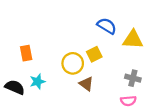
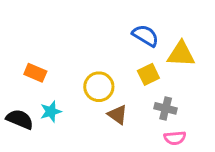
orange rectangle: (26, 53) -> (35, 73), turned -56
yellow square: (94, 54) -> (148, 74), moved
gray cross: (133, 78) -> (166, 108), moved

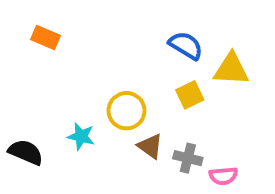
orange rectangle: (35, 73) -> (45, 38), moved
gray cross: (166, 108) -> (188, 158), moved
cyan star: (51, 112) -> (81, 136), moved, turned 30

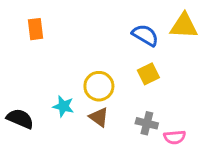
orange rectangle: (45, 38) -> (36, 29), turned 60
yellow triangle: (231, 69) -> (184, 26), moved
brown triangle: (150, 146) -> (99, 117), moved

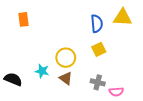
blue semicircle: (145, 35) -> (97, 24), turned 54

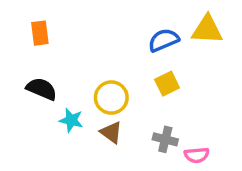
blue semicircle: (97, 24) -> (164, 40), turned -108
black semicircle: (13, 79) -> (42, 89), moved

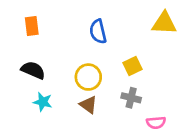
blue semicircle: (164, 40) -> (98, 31), moved, turned -80
cyan star: (71, 120) -> (43, 102), moved
gray cross: (165, 139) -> (131, 98), moved

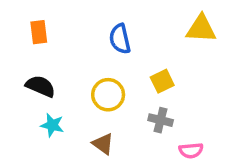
brown triangle: (88, 105) -> (103, 144), moved

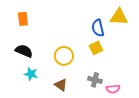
blue semicircle: (120, 39) -> (98, 28), moved
gray cross: (161, 120) -> (95, 80), moved

